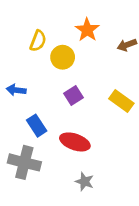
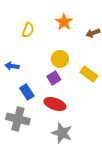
yellow circle: (63, 57) -> (60, 59), moved
purple square: (74, 95) -> (54, 78), moved
gray star: (84, 182) -> (62, 133), size x1.5

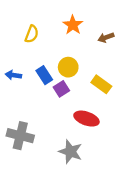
blue rectangle: (27, 92) -> (44, 75), moved
red ellipse: (55, 104) -> (86, 119), moved

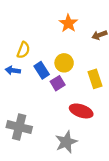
yellow semicircle: (32, 34) -> (23, 50), moved
yellow rectangle: (101, 84) -> (95, 79), turned 36
gray star: (70, 152) -> (66, 142), turned 30

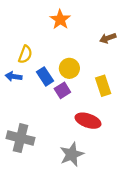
orange star: (68, 23) -> (60, 19), moved

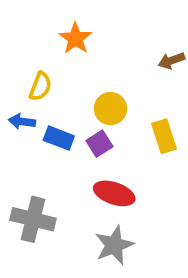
orange star: (60, 19) -> (75, 38), moved
blue rectangle: (45, 76) -> (59, 138), moved, turned -36
red ellipse: (88, 121) -> (114, 193), moved

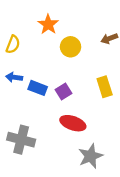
yellow semicircle: (40, 86) -> (13, 44), moved
yellow circle: (110, 109) -> (71, 47), moved
gray star: (114, 245) -> (90, 156), moved

